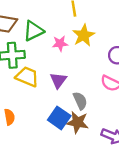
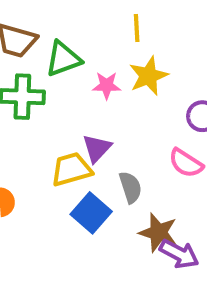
yellow trapezoid: (27, 77) -> (71, 169), moved, turned -45
brown star: (77, 122) -> (158, 233), moved

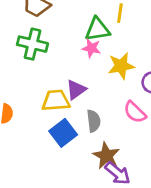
green triangle: (63, 59) -> (97, 29), moved
yellow star: (148, 76) -> (121, 66), moved

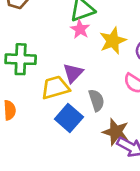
green cross: (32, 44) -> (21, 59), moved
pink star: (91, 48) -> (80, 29), turned 30

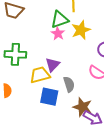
yellow star: (113, 41) -> (81, 30), moved
blue square: (69, 118) -> (49, 97), turned -30

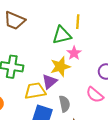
yellow star: (81, 30) -> (60, 67), moved
pink star: (58, 33) -> (74, 53), moved

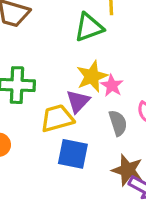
pink star: (74, 53) -> (112, 86), moved
gray semicircle: (65, 104) -> (118, 123), moved

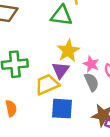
green triangle: (89, 27) -> (61, 16), turned 35
pink star: (112, 86) -> (91, 64), moved

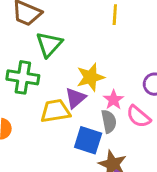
green triangle: (61, 16) -> (49, 44), moved, turned 50
blue square: (62, 109) -> (88, 140), moved

